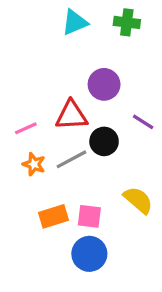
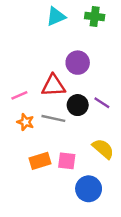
purple line: (143, 122) -> (102, 103), moved
gray line: (71, 159) -> (53, 118), turned 40
blue circle: (89, 254) -> (89, 189), moved

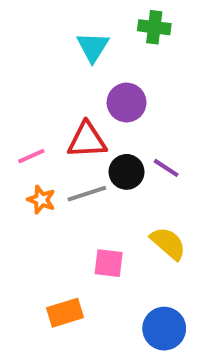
cyan triangle: (56, 17) -> (93, 47), moved, turned -35
gray line: (53, 118) -> (87, 194), turned -30
orange rectangle: (40, 161) -> (65, 313), moved
blue circle: (89, 189) -> (164, 329), moved

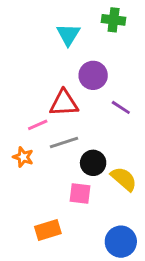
pink line: (31, 156) -> (38, 125), moved
purple line: (166, 168) -> (121, 107), moved
black circle: (127, 172) -> (93, 163), moved
orange star: (41, 200) -> (23, 157), moved

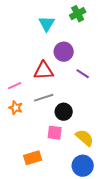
green cross: (114, 20) -> (78, 14), turned -35
pink line: (38, 125) -> (15, 86), moved
yellow semicircle: (124, 179) -> (85, 138), moved

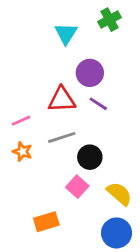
purple line: (83, 74) -> (98, 104), moved
pink square: (55, 133) -> (77, 187), turned 35

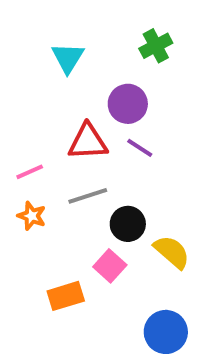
green cross: (109, 20) -> (156, 46), moved
cyan triangle: (66, 34) -> (68, 58), moved
yellow semicircle: (119, 194) -> (172, 252), moved
orange rectangle: (46, 222) -> (66, 296), moved

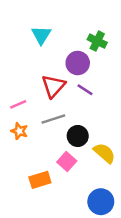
green cross: (156, 46) -> (97, 41), moved, turned -36
red triangle: (88, 142) -> (53, 86), turned -45

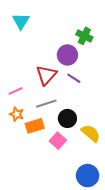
cyan triangle: (41, 35) -> (21, 21), moved
orange rectangle: (40, 180) -> (35, 126), moved

